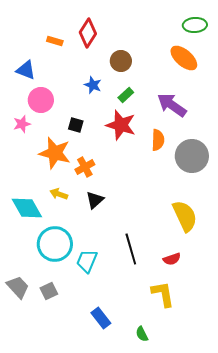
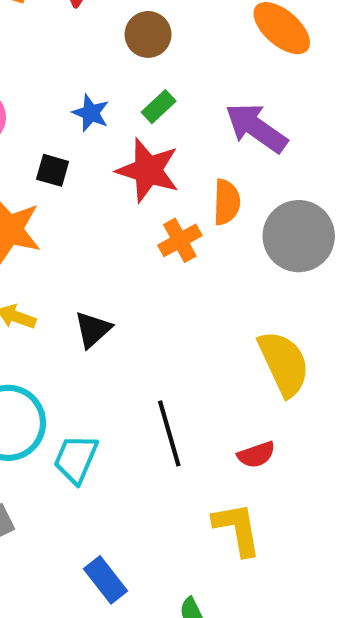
blue star: (93, 85) -> (91, 113), moved
orange cross: (85, 167) -> (180, 240), moved

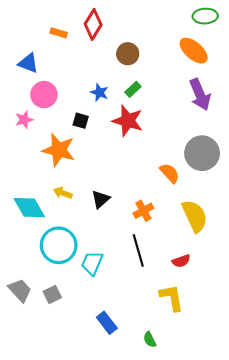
purple arrow: (256, 128) -> (200, 95), moved, turned -148
orange semicircle: (227, 202) -> (170, 173), moved, turned -45
orange cross: (180, 240) -> (143, 211), moved

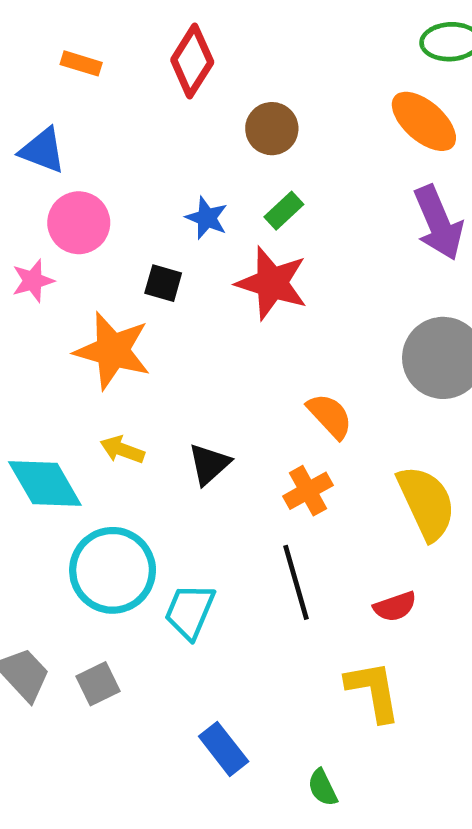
orange rectangle: (59, 33) -> (81, 63), moved
orange semicircle: (170, 173) -> (330, 416), moved

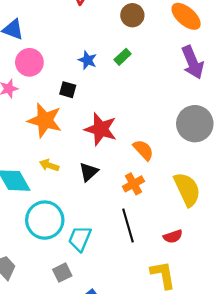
brown circle: (272, 129) -> (132, 15), moved
red star: (272, 283) -> (101, 129), moved
gray square: (98, 684) -> (62, 273), moved

